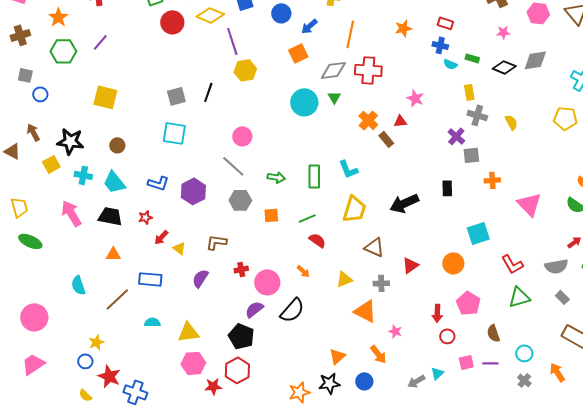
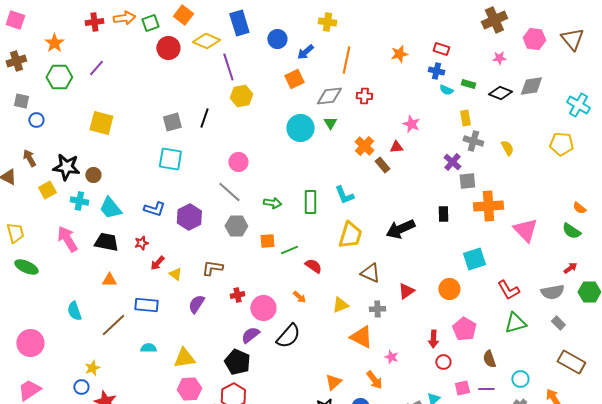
red cross: (368, 70) -> (364, 96), size x0.6
brown circle: (117, 145) -> (93, 175), moved
orange cross: (492, 180) -> (488, 206), size x1.8
green line: (307, 218) -> (289, 250), moved

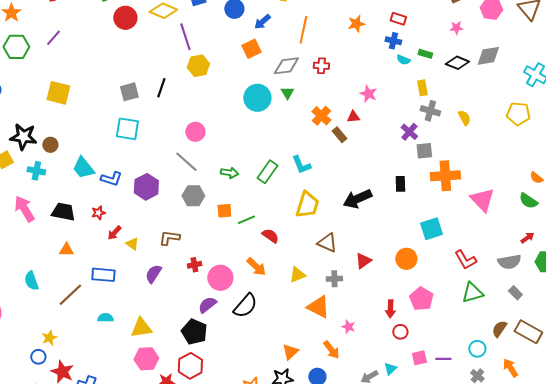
green rectangle: (310, 202) -> (267, 172), turned 35
cyan trapezoid: (110, 208) -> (83, 168), moved
orange arrow: (299, 297) -> (256, 267), size x1.5
brown semicircle: (489, 359) -> (499, 329), moved, turned 54

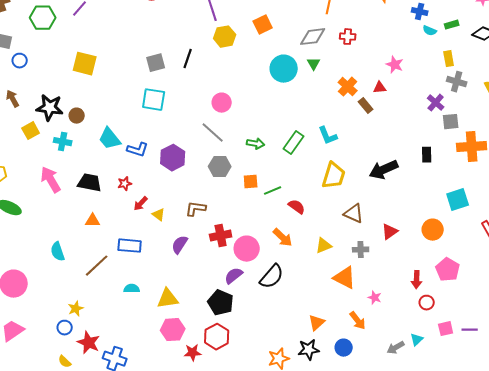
orange square: (251, 49) -> (263, 25), moved
green rectangle: (425, 54) -> (452, 25), turned -32
red cross: (194, 265) -> (221, 236), size x1.5

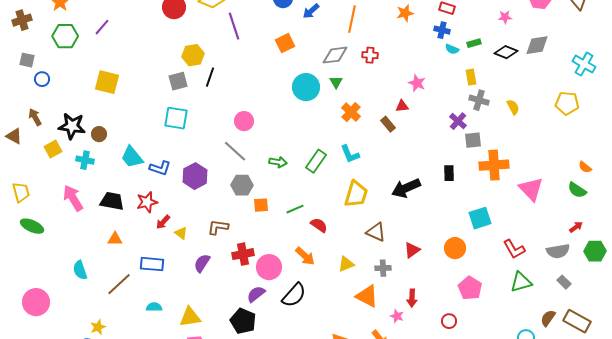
yellow hexagon: (225, 37) -> (193, 55), moved
orange cross: (348, 87) -> (351, 112), moved
orange square: (251, 182) -> (261, 205), moved
red star: (125, 184) -> (147, 202), size x1.5
red arrow: (417, 280) -> (412, 298), moved

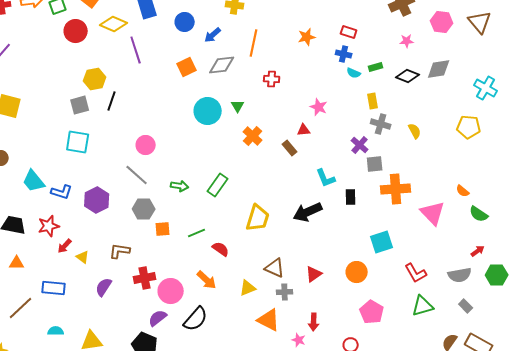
gray diamond: (335, 55) -> (222, 65), moved
cyan L-shape: (350, 154) -> (326, 178), moved
orange semicircle: (585, 167) -> (463, 191), moved
brown triangle: (376, 232) -> (275, 268), moved

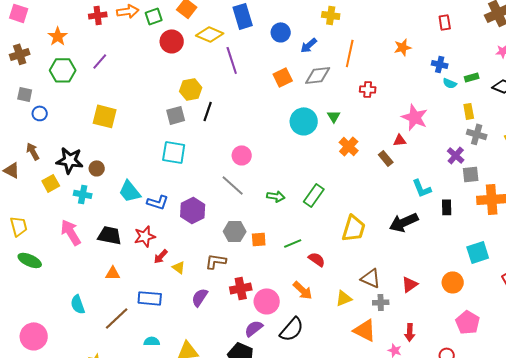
red rectangle: (349, 32) -> (445, 22), moved, turned 63
pink star: (319, 107) -> (415, 117), size x1.5
gray hexagon: (144, 209) -> (235, 231), moved

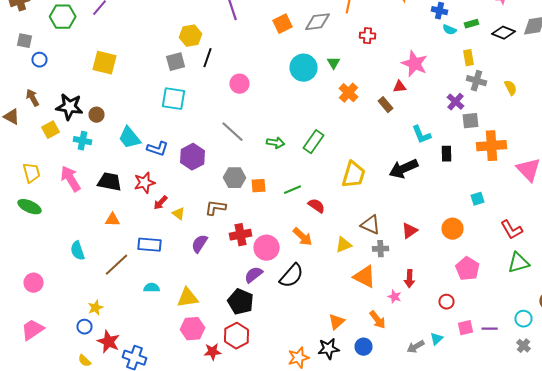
pink circle: (242, 155) -> (240, 84), moved
yellow trapezoid: (19, 226) -> (32, 173), moved
cyan square: (478, 252) -> (478, 199), size x0.6
pink circle: (34, 336) -> (34, 283), size x0.7

